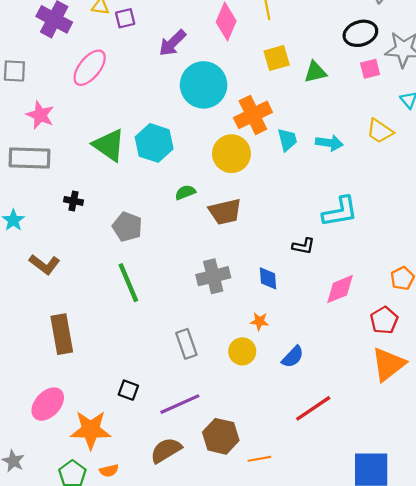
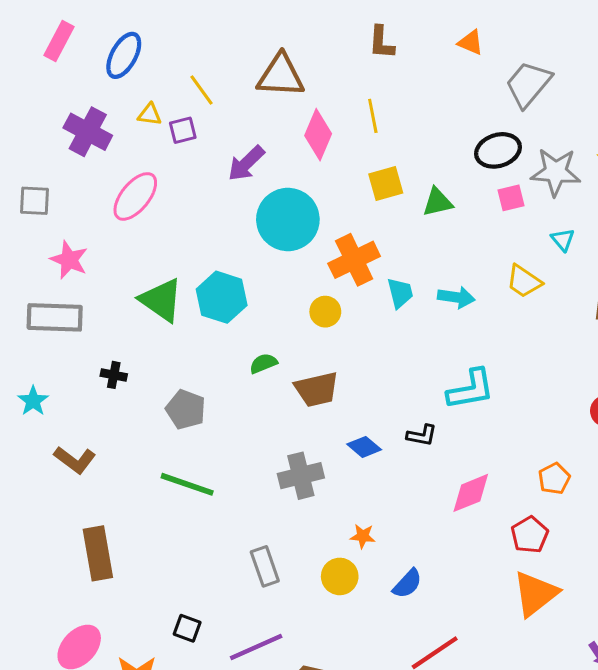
yellow circle: (231, 154) -> (325, 312), size x0.6
blue diamond: (268, 278) -> (364, 447), moved, turned -45
green line: (128, 283) -> (187, 484), turned -48

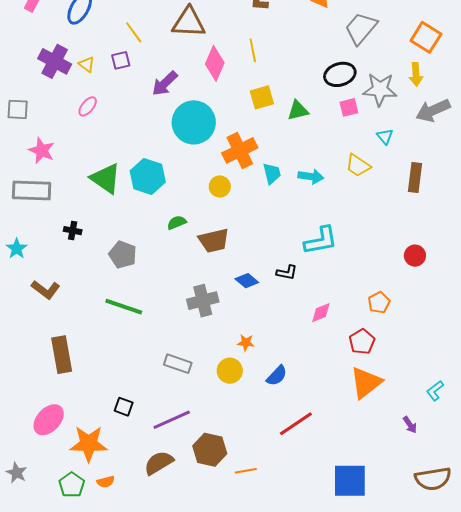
yellow triangle: (150, 114) -> (87, 64), moved, turned 30
pink ellipse: (135, 196) -> (88, 106), size x0.6
pink diamond: (471, 493) -> (321, 313), size x0.7
gray rectangle: (265, 566) -> (178, 364), turned -52

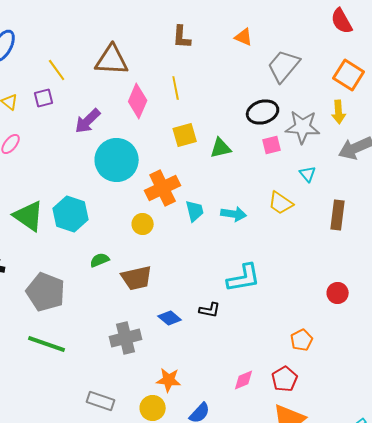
gray pentagon: (123, 255) -> (46, 292), size x1.4
pink diamond: (321, 313) -> (244, 380), moved
orange star: (246, 343) -> (169, 380), size x1.4

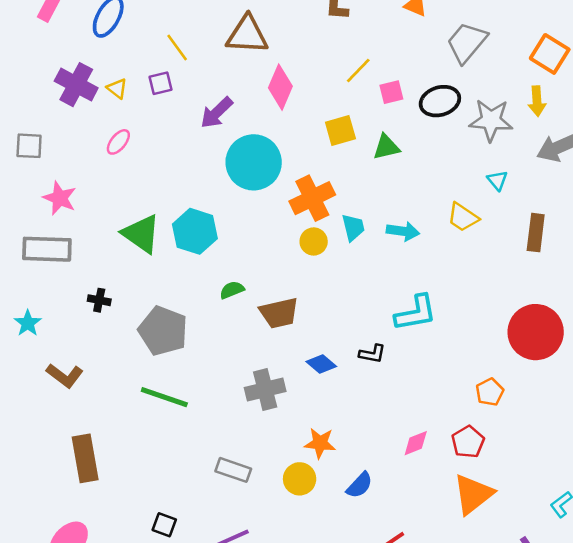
yellow line: (176, 88) -> (358, 70), moved, turned 55
pink square: (272, 145) -> (391, 92), moved
yellow circle: (143, 224) -> (314, 241), moved
red circle: (338, 293) -> (536, 332), size x2.0

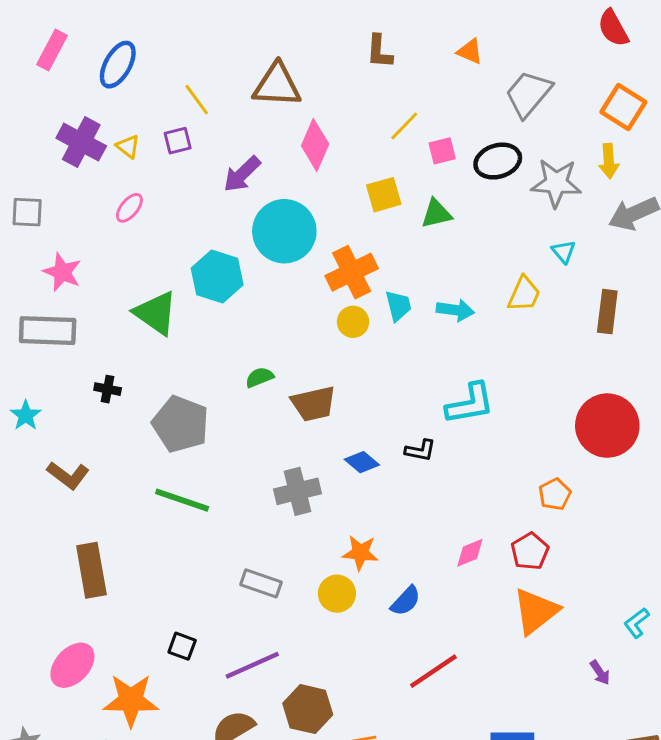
yellow trapezoid: (463, 217) -> (524, 294), turned -100
cyan hexagon: (195, 231) -> (217, 276), moved

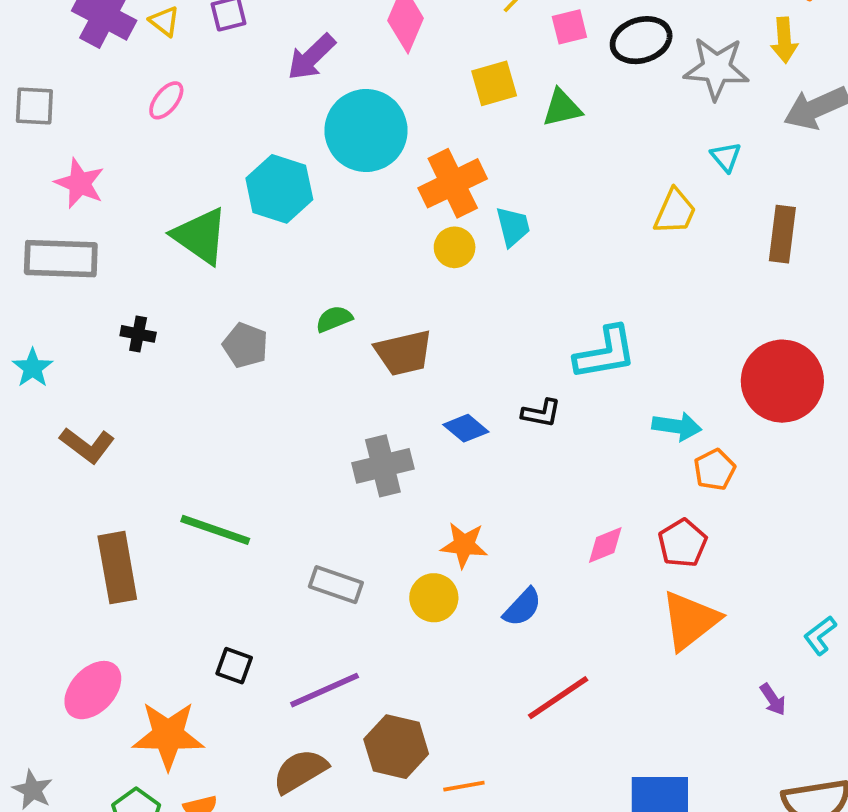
cyan arrow: (455, 310) -> (677, 426), moved
gray pentagon: (181, 424) -> (245, 345), moved, size x0.6
green line: (182, 500) -> (215, 530), moved

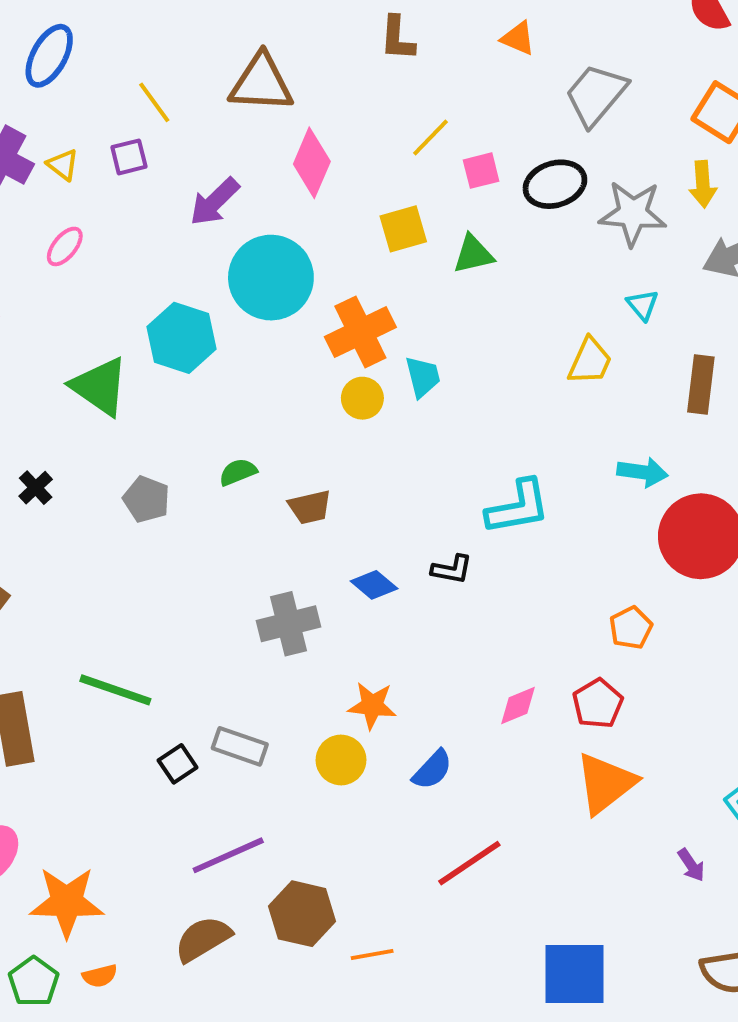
black cross: (138, 334) -> (36, 488), turned 36
brown trapezoid: (404, 353) -> (310, 507), size x0.7
cyan arrow: (677, 426) -> (643, 472), moved
black square: (234, 666) -> (178, 764), moved, turned 36

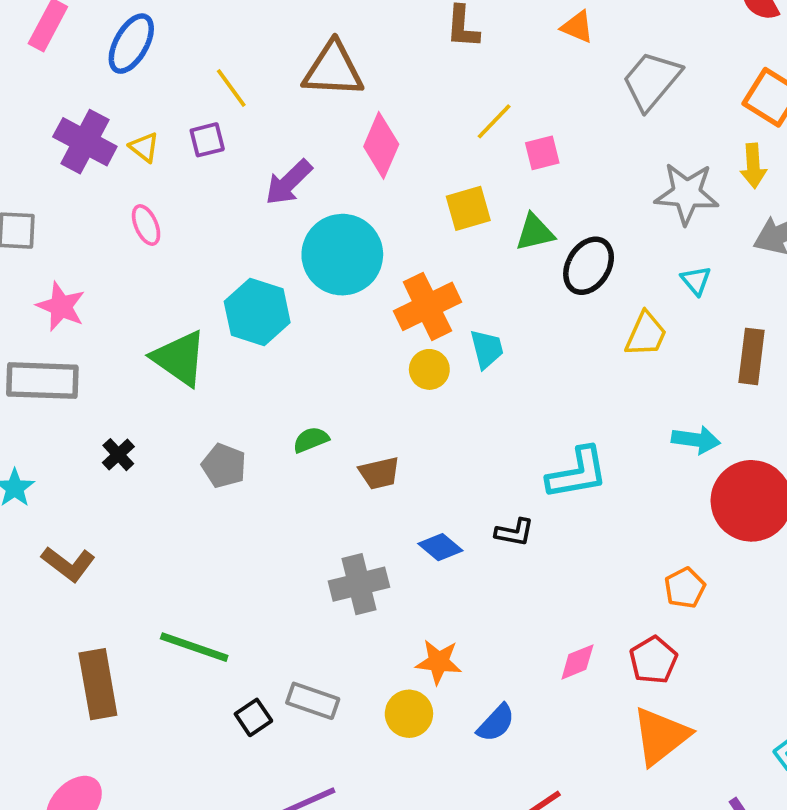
black ellipse: (555, 184) -> (589, 266), moved, turned -42
pink ellipse: (65, 246) -> (146, 225), turned -63

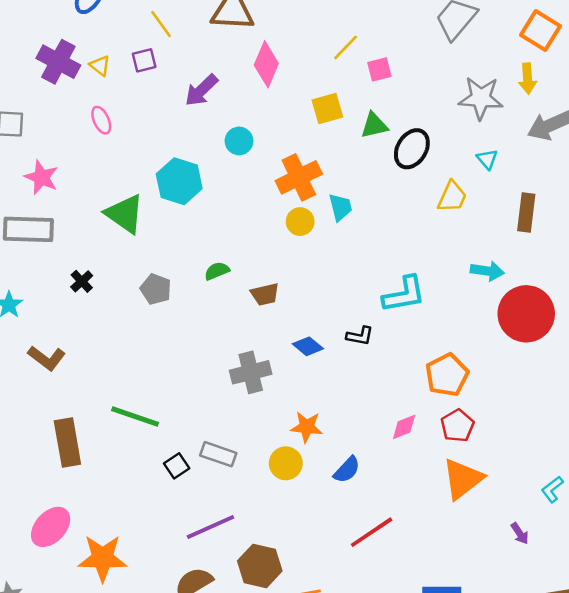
cyan circle: (342, 255) -> (239, 141), size x0.5
orange pentagon: (685, 588) -> (447, 375), moved, size x1.5

